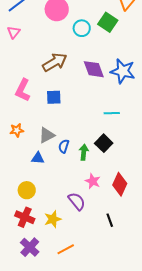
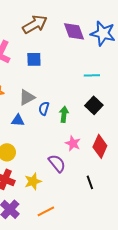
black square: (104, 143) -> (94, 105), moved

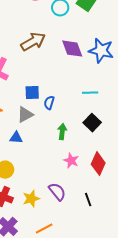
blue square: (34, 59) -> (32, 93), moved
blue semicircle: (44, 108) -> (49, 103), moved
purple semicircle: (57, 163) -> (57, 192), moved

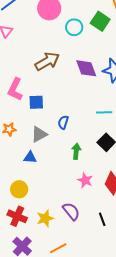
blue square: (32, 93) -> (36, 102), moved

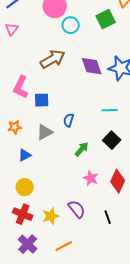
green square: (100, 21) -> (106, 19), turned 30
cyan circle: (74, 27) -> (71, 25), moved
green arrow: (76, 151) -> (82, 149), turned 35
blue triangle: (30, 157) -> (25, 155), moved, turned -32

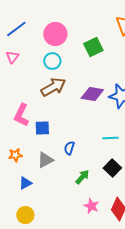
green square: (106, 19) -> (93, 47), moved
cyan circle: (71, 25) -> (52, 61), moved
purple diamond: (92, 66) -> (92, 94), turned -60

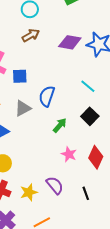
brown arrow: (53, 87) -> (31, 35), size x0.7
cyan line: (110, 138) -> (88, 86), turned 42
blue semicircle: (69, 148) -> (47, 96), size x1.5

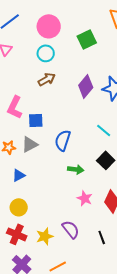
purple diamond: (70, 42) -> (86, 86), turned -60
gray triangle: (23, 108) -> (30, 144), moved
green arrow: (60, 125) -> (76, 169), turned 56

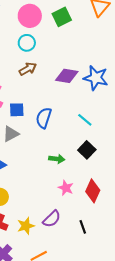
green square: (87, 39) -> (62, 17), moved
purple diamond: (86, 86) -> (67, 76), turned 60
blue semicircle: (63, 140) -> (44, 118), moved
purple semicircle: (71, 229) -> (52, 219), turned 84

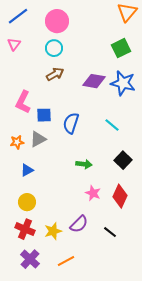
green square: (62, 17) -> (121, 48), moved
black square: (87, 150) -> (123, 160), moved
black line: (83, 227) -> (110, 232), turned -32

